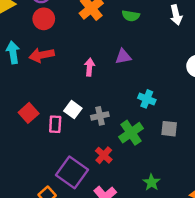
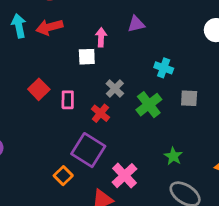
white square: (73, 110) -> (87, 57), moved, turned -36
gray cross: (100, 116) -> (115, 88), turned -30
red cross: (104, 155) -> (100, 113), moved

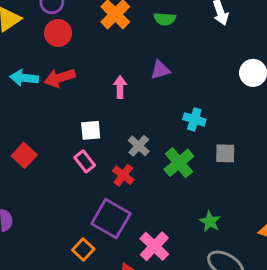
cyan arrow: (19, 26) -> (24, 78), turned -70
white square: (87, 57) -> (91, 130), moved
red square: (39, 89) -> (24, 155), moved
pink rectangle: (68, 100) -> (85, 161), turned -36

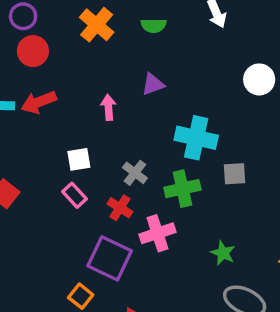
cyan cross: (194, 119) -> (196, 138), size x1.6
green cross: (179, 163) -> (182, 189), turned 32
pink cross: (154, 246) -> (157, 233), moved, turned 32

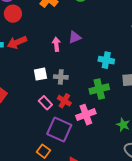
purple triangle: (153, 84) -> (75, 37), moved
cyan cross: (196, 138) -> (106, 60), size x0.7
gray cross: (135, 173) -> (61, 77), moved, turned -32
pink rectangle: (75, 195) -> (45, 103), moved

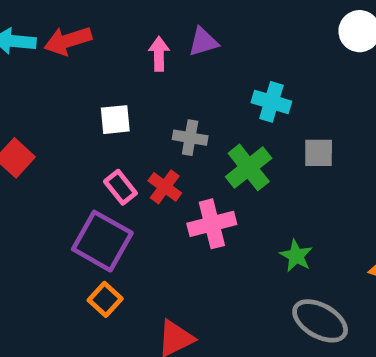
gray cross: (61, 77) -> (190, 138), moved
green cross: (99, 89) -> (249, 167), turned -30
purple square: (59, 129) -> (102, 241), moved

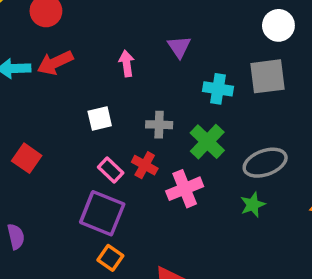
purple triangle: (203, 42) -> (179, 47), moved, turned -40
gray square: (319, 153) -> (267, 76), moved, size x1.5
green star: (296, 256) -> (253, 205), turned 30
gray ellipse: (320, 321) -> (265, 163), moved, turned -42

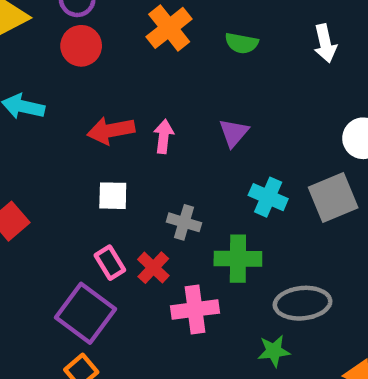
red arrow: (55, 63) -> (111, 130), moved
gray square: (267, 76) -> (333, 198), turned -30
green cross: (207, 142) -> (238, 259), turned 32

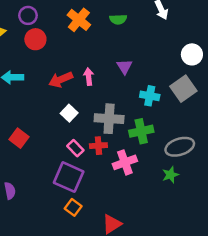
white square: (113, 196) -> (69, 113), turned -35
gray cross: (184, 222) -> (109, 119), size x1.6
red cross: (153, 268) -> (98, 146), turned -35

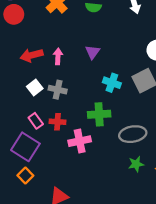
gray cross: (109, 119) -> (58, 90), moved, size x0.7
green star: (170, 175) -> (136, 164), moved

